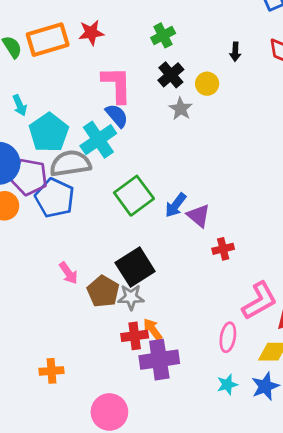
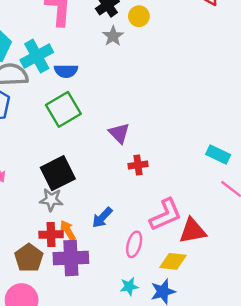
blue semicircle: (117, 116) -> (66, 71), moved, turned 125
blue arrow: (176, 205) -> (102, 218), moved
brown pentagon: (103, 291) -> (29, 258), moved

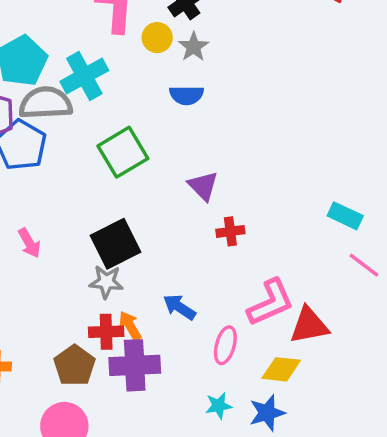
yellow circle: (139, 16) -> (157, 38), moved
blue semicircle: (66, 71) -> (186, 95), moved
blue arrow: (102, 218) -> (179, 307), turned 80

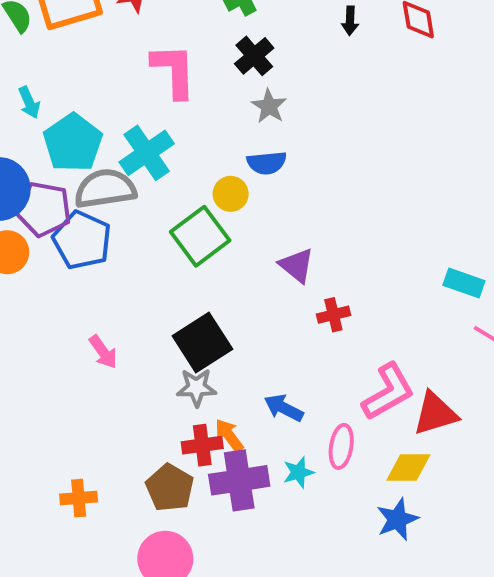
yellow circle: (157, 38) -> (231, 194), moved
cyan star: (219, 406) -> (298, 472), moved

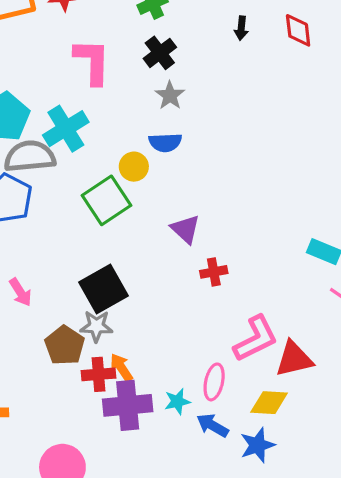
blue arrow: (284, 408) -> (213, 425), moved
brown pentagon: (170, 488) -> (65, 345), moved

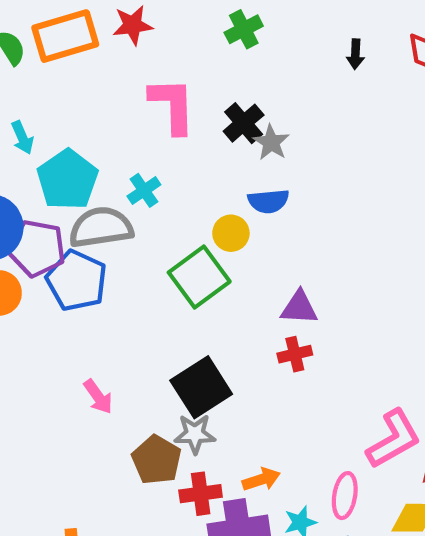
black cross: (160, 53) -> (244, 123), moved
cyan cross: (66, 129) -> (144, 190), size x0.6
purple triangle: (185, 229) -> (299, 308), turned -36
red cross: (214, 272) -> (295, 354), moved
orange arrow: (121, 368) -> (261, 479), moved, turned 108

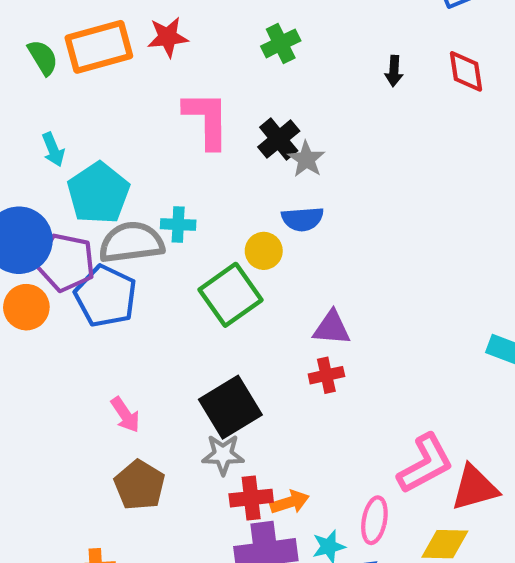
cyan cross: (144, 190) -> (178, 224), moved, turned 36
brown pentagon: (157, 460) -> (140, 485), moved
red cross: (201, 494) -> (251, 498), moved

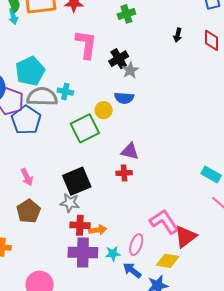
cyan arrow: (53, 149) -> (13, 16), moved
pink L-shape: (425, 464) -> (164, 222), turned -104
red triangle: (475, 488) -> (186, 237), turned -30

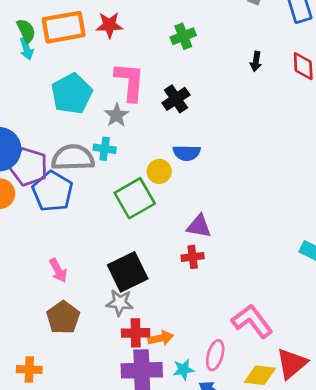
gray star: (130, 70) -> (117, 115), moved
cyan pentagon: (30, 71) -> (72, 94), moved
red triangle: (186, 237) -> (292, 364), moved

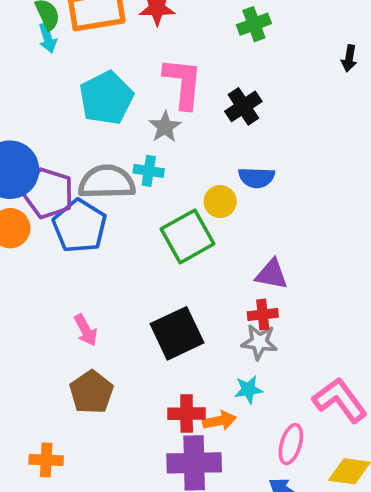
gray star: (120, 303) -> (259, 342), moved
cyan star: (183, 370) -> (249, 390), moved

